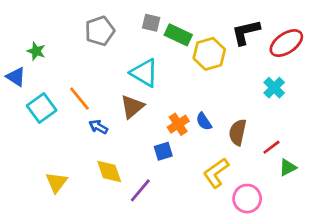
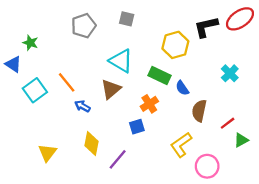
green rectangle: (178, 35) -> (160, 76), moved
red ellipse: (286, 43) -> (240, 19), moved
blue semicircle: (204, 121) -> (182, 88), moved
yellow diamond: (109, 171) -> (92, 144), turned 30

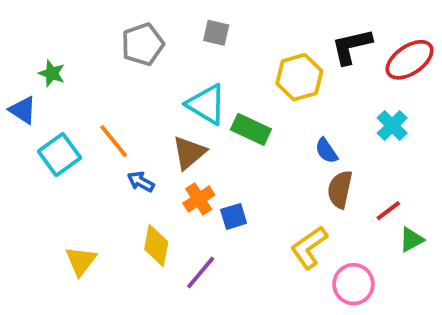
red ellipse: (240, 19) -> (410, 60), moved
green rectangle: (160, 76) -> (251, 129), moved
blue semicircle: (182, 88) -> (326, 151), moved
orange cross: (149, 104) -> (199, 199), moved

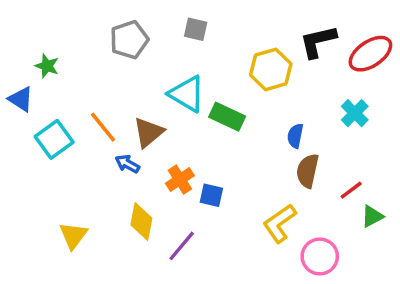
blue semicircle: (326, 151) -> (295, 136), turned 45
brown triangle: (189, 153) -> (148, 132), moved
blue square: (234, 216) -> (211, 195), turned 30

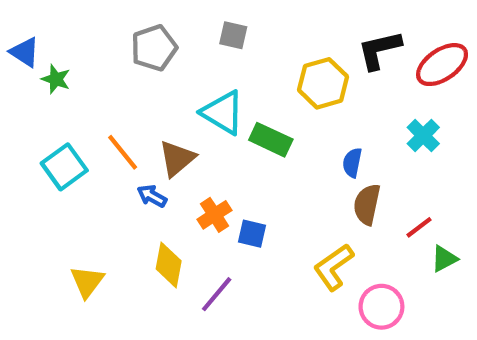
blue triangle: (21, 99) -> (25, 52), moved

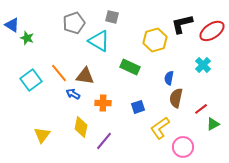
cyan triangle: (223, 113) -> (99, 41), moved
brown triangle: (177, 158) -> (85, 76), turned 48
orange cross: (214, 215) -> (103, 103), turned 35
blue square: (252, 234) -> (138, 107), moved, turned -32

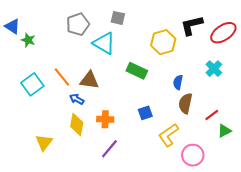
orange cross: (103, 103) -> (105, 119), moved
yellow diamond: (81, 127) -> (77, 124), moved

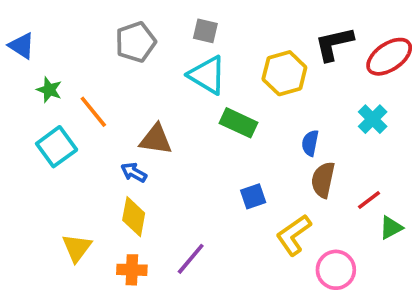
green star: (28, 40) -> (49, 90), moved
cyan triangle: (104, 43) -> (207, 75), moved
orange line: (62, 77) -> (93, 112), moved
orange cross: (105, 119) -> (132, 270), moved

